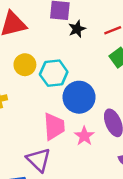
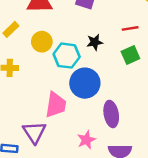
black star: (77, 29) -> (95, 42), moved
pink star: (84, 136) -> (86, 140), moved

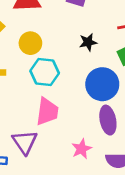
cyan hexagon: (67, 56) -> (45, 72), moved
blue circle: (85, 83) -> (102, 84), moved

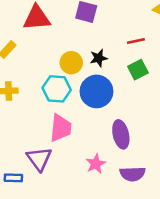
yellow circle: (30, 43) -> (71, 63), moved
blue circle: (102, 84) -> (96, 91), moved

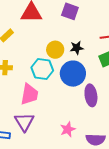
pink trapezoid: (61, 128) -> (29, 94), moved
purple ellipse: (121, 134) -> (91, 95), moved

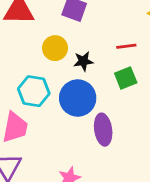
yellow circle: (55, 50) -> (55, 48), moved

